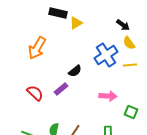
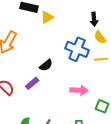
black arrow: (123, 25) -> (94, 19), turned 48
blue cross: (106, 55) -> (77, 49), turned -35

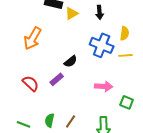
black arrow: (94, 19) -> (100, 12), moved
yellow semicircle: (100, 37) -> (125, 33), turned -136

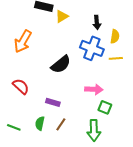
black arrow: (100, 12) -> (97, 22), moved
black semicircle: (71, 61) -> (61, 64), size x1.5
purple rectangle: (57, 79) -> (53, 102), moved, turned 56
green square: (127, 102) -> (105, 107), moved

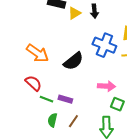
black arrow: (97, 22) -> (94, 11), moved
orange arrow: (23, 41) -> (37, 53), moved, turned -85
green line: (14, 127) -> (46, 99), moved

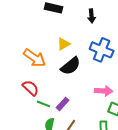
yellow triangle: (74, 13) -> (64, 44), moved
purple rectangle: (65, 99) -> (63, 104), turned -64

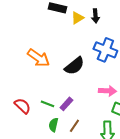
yellow triangle: (64, 44) -> (77, 18), moved
red semicircle: (31, 88) -> (22, 106), moved

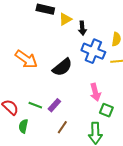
black arrow: (95, 16) -> (82, 28), moved
pink arrow: (107, 91) -> (95, 92), turned 72
green semicircle: (53, 125) -> (23, 126), moved

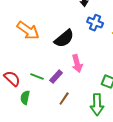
blue cross: (93, 51) -> (95, 23), size x0.7
pink arrow: (95, 92) -> (77, 64), moved

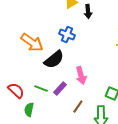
blue cross: (95, 23) -> (67, 34), moved
black semicircle: (64, 39) -> (54, 60), moved
brown line: (64, 99) -> (78, 106), moved

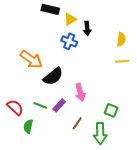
blue cross: (67, 34) -> (69, 41), moved

